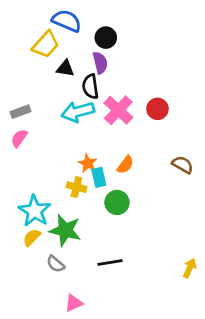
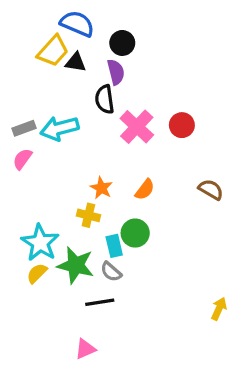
black triangle: (65, 68) -> (76, 62), moved
cyan arrow: (78, 112) -> (59, 128), moved
cyan rectangle: (99, 177) -> (114, 246), moved
black line: (110, 263) -> (100, 302), moved
gray semicircle: (55, 264) -> (111, 272), moved

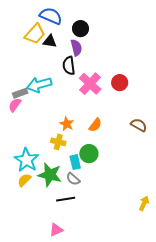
gray rectangle: (24, 128) -> (20, 93), moved

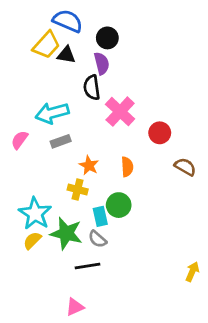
red circle: (120, 83) -> (160, 133), moved
gray rectangle: (20, 93) -> (61, 141), moved
orange semicircle: (95, 125) -> (127, 167), turned -40

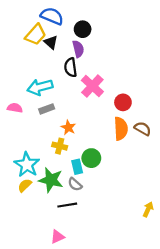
black triangle: (66, 55) -> (51, 42), turned 32
pink semicircle: (20, 140) -> (15, 108), turned 64
orange semicircle: (127, 167) -> (121, 129), moved, size x1.5

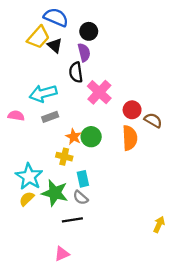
brown semicircle: (143, 129) -> (153, 120), moved
green circle: (91, 158) -> (91, 137), moved

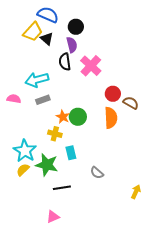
pink cross: (99, 92) -> (91, 66), moved
gray semicircle: (81, 198) -> (97, 173), moved

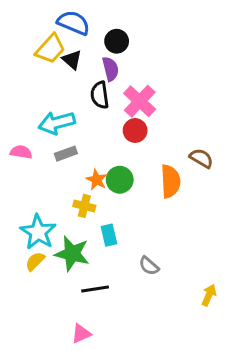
red circle: (113, 94) -> (135, 130), moved

